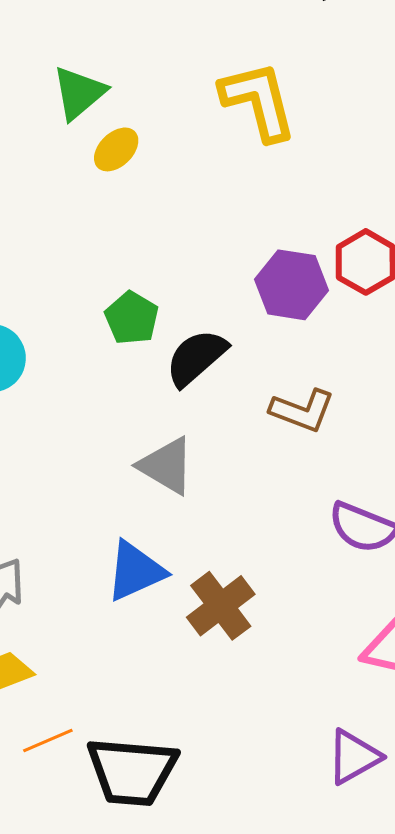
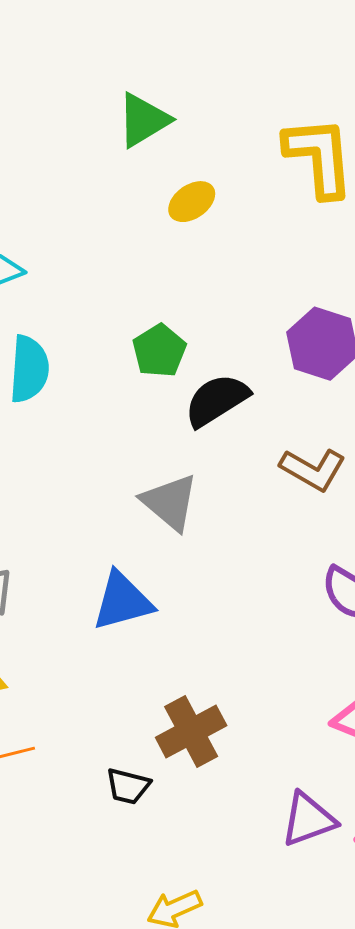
yellow ellipse: (116, 149) -> (192, 202), moved
brown cross: (221, 606) -> (191, 731), moved
black trapezoid: (132, 771) -> (128, 786), moved, size x0.5

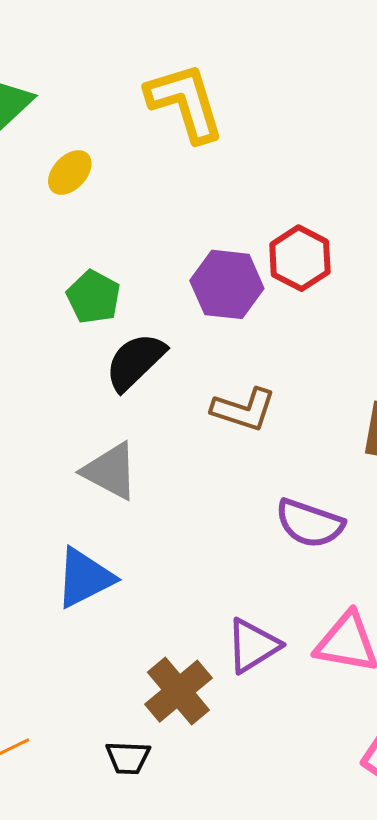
green pentagon: (159, 351) -> (94, 297), moved
purple triangle: (308, 819) -> (253, 646), moved

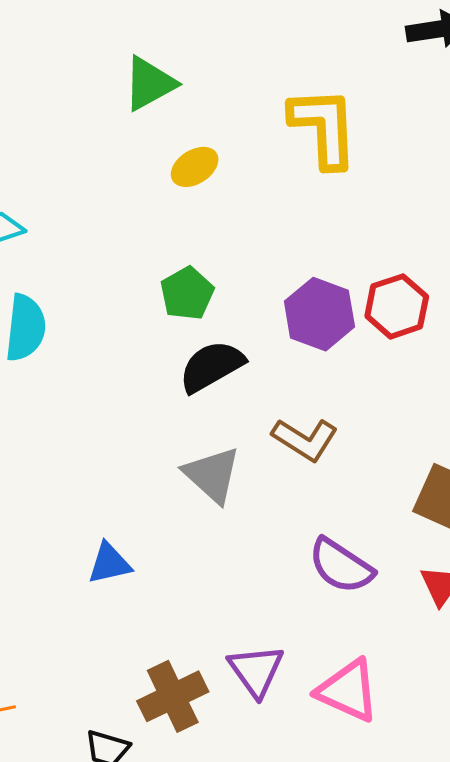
gray triangle: (110, 471) -> (212, 475), moved
blue triangle: (84, 578) -> (109, 563), size x0.7
purple triangle: (253, 646) -> (256, 670), turned -48

